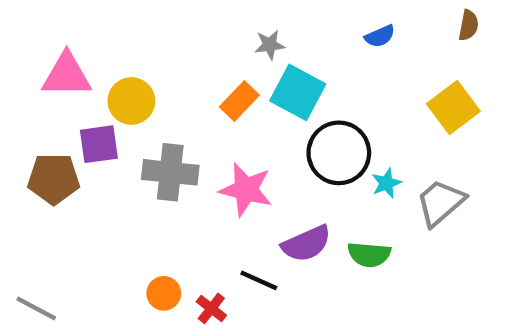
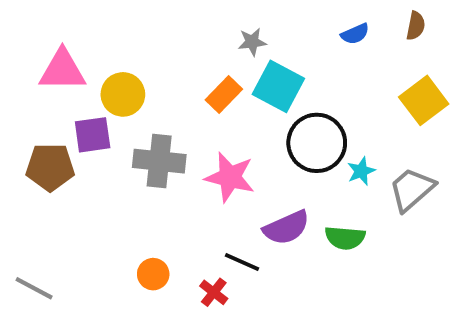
brown semicircle: (468, 25) -> (416, 26), moved
red cross: (211, 308) -> (214, 292), moved

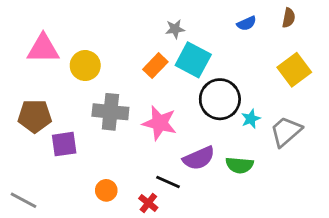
purple square: (93, 135) -> (64, 144), moved

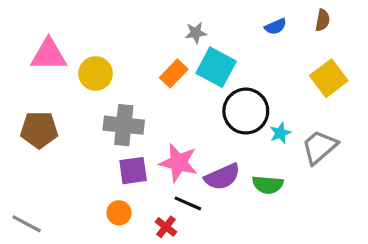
pink star: (160, 123) -> (178, 163), moved
purple square: (64, 144) -> (133, 171), moved

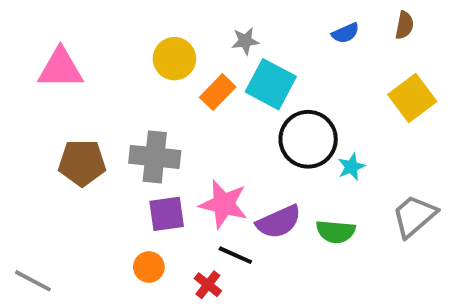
yellow circle: (96, 73) -> (174, 59), moved
brown pentagon: (39, 130) -> (82, 163), moved
gray trapezoid: (319, 147) -> (414, 216), moved

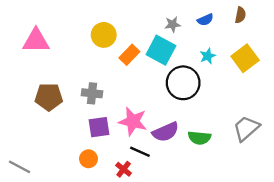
gray star: (245, 41) -> (173, 24), moved
gray cross: (155, 157) -> (92, 93), size x0.7
cyan star: (351, 167) -> (208, 56), moved

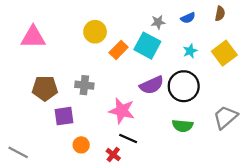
black circle: (183, 83) -> (184, 86), moved
purple square: (99, 127) -> (64, 116), moved
purple semicircle: (166, 132) -> (152, 85), moved

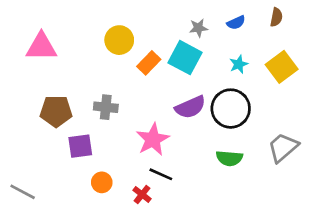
pink star: (122, 111) -> (153, 139), turned 30

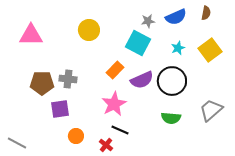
blue semicircle: (236, 23) -> (176, 17), size x1.5
orange rectangle: (149, 63) -> (115, 70), moved
gray cross: (106, 107) -> (68, 79), moved

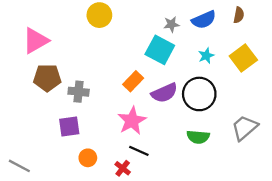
yellow circle: (89, 30) -> (99, 15), moved
pink triangle: (31, 35) -> (36, 41), turned -30
brown pentagon: (42, 83) -> (47, 78), moved

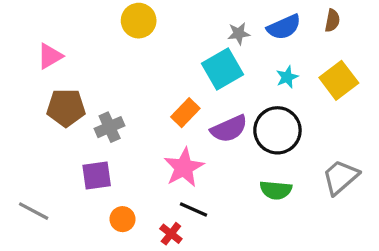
pink triangle: (36, 41) -> (50, 56), size x0.7
cyan square: (160, 50) -> (223, 69), turned 32
gray cross: (79, 92) -> (110, 127), turned -30
gray line: (19, 166) -> (34, 211), moved

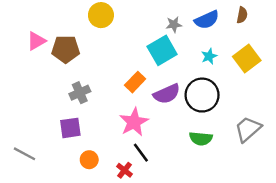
brown pentagon: (66, 108) -> (66, 49), moved
black line: (194, 209) -> (141, 153), turned 30

